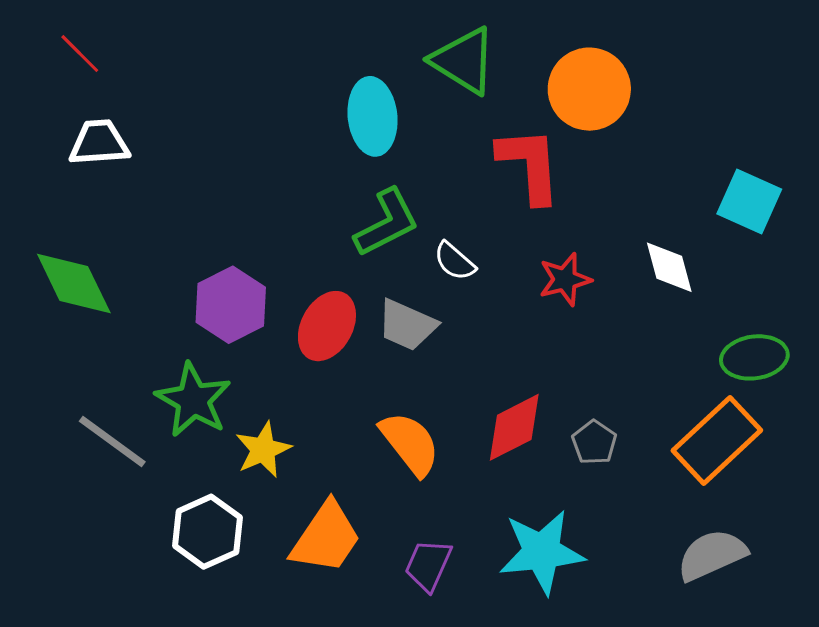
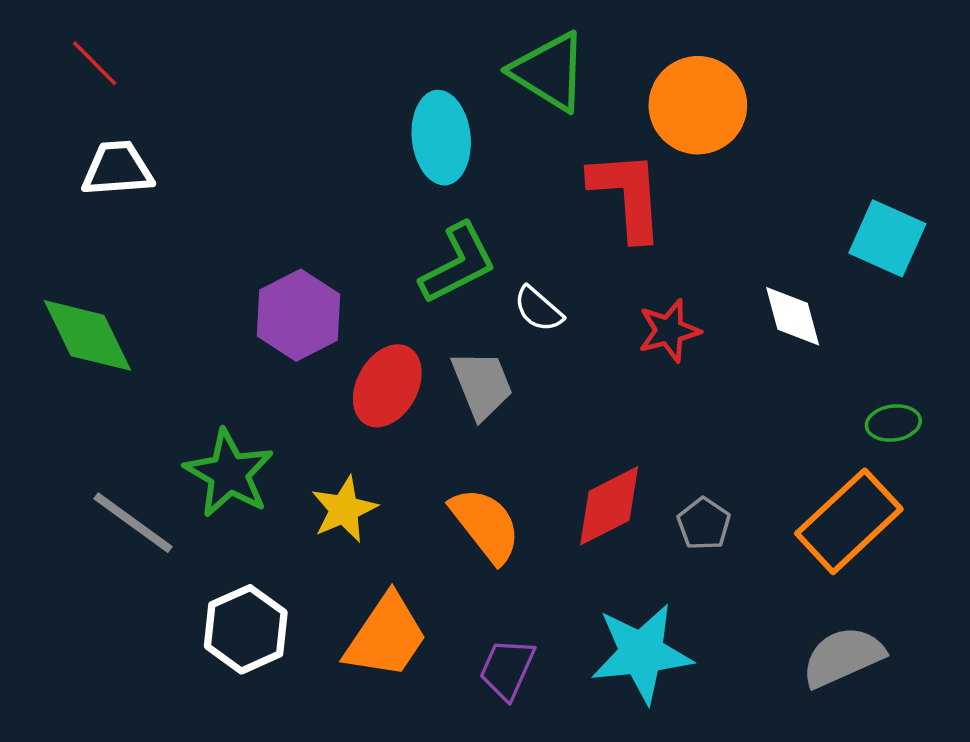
purple hexagon: (231, 305) -> (299, 315), moved
gray trapezoid: (407, 325) -> (482, 385), turned -136
green ellipse: (754, 357) -> (893, 423), size x0.7
yellow star: (263, 450) -> (344, 509), moved

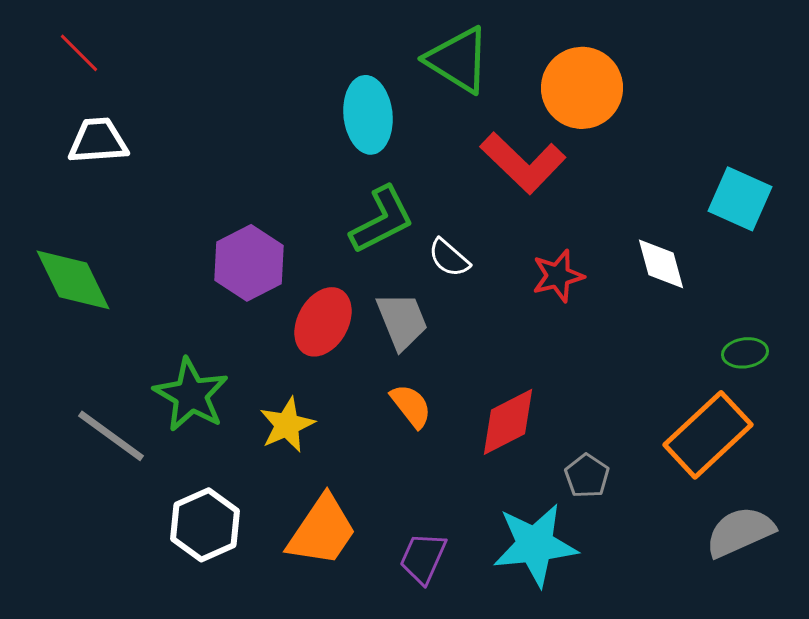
red L-shape: (627, 195) -> (523, 163), turned 138
gray pentagon: (704, 524) -> (587, 476), moved
orange semicircle: (486, 525) -> (411, 406), moved, size x0.7
gray semicircle: (843, 657) -> (740, 532), moved

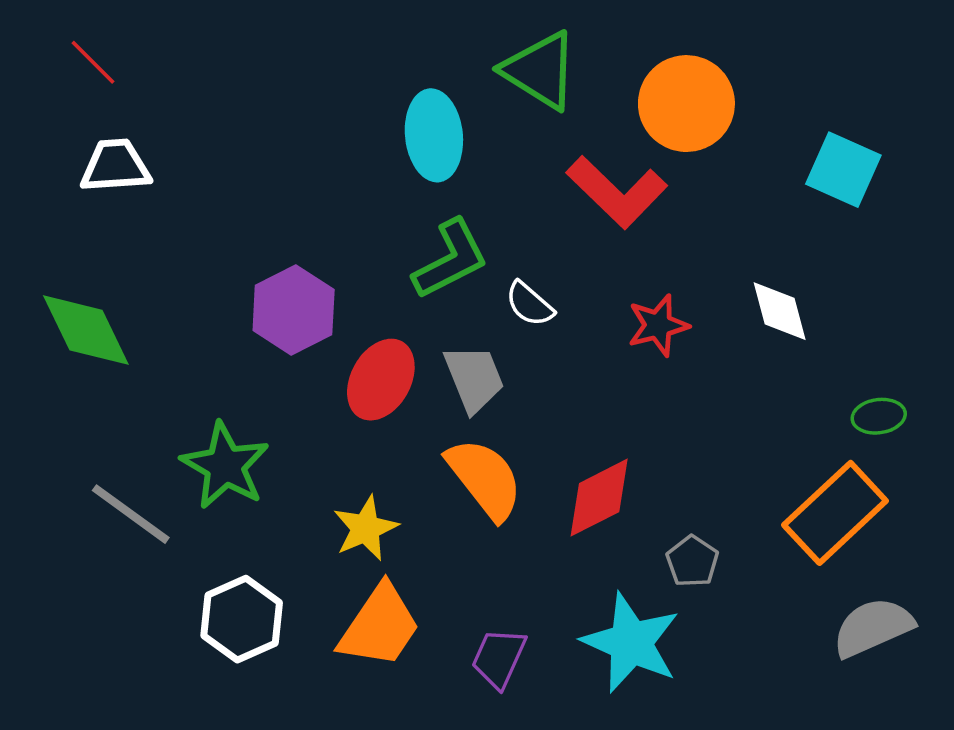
cyan square: (740, 199) -> (843, 170), moved
orange semicircle: (411, 406) -> (485, 479), size x1.6
yellow star: (287, 425) -> (366, 528), moved
cyan star: (535, 545) -> (631, 643), turned 30

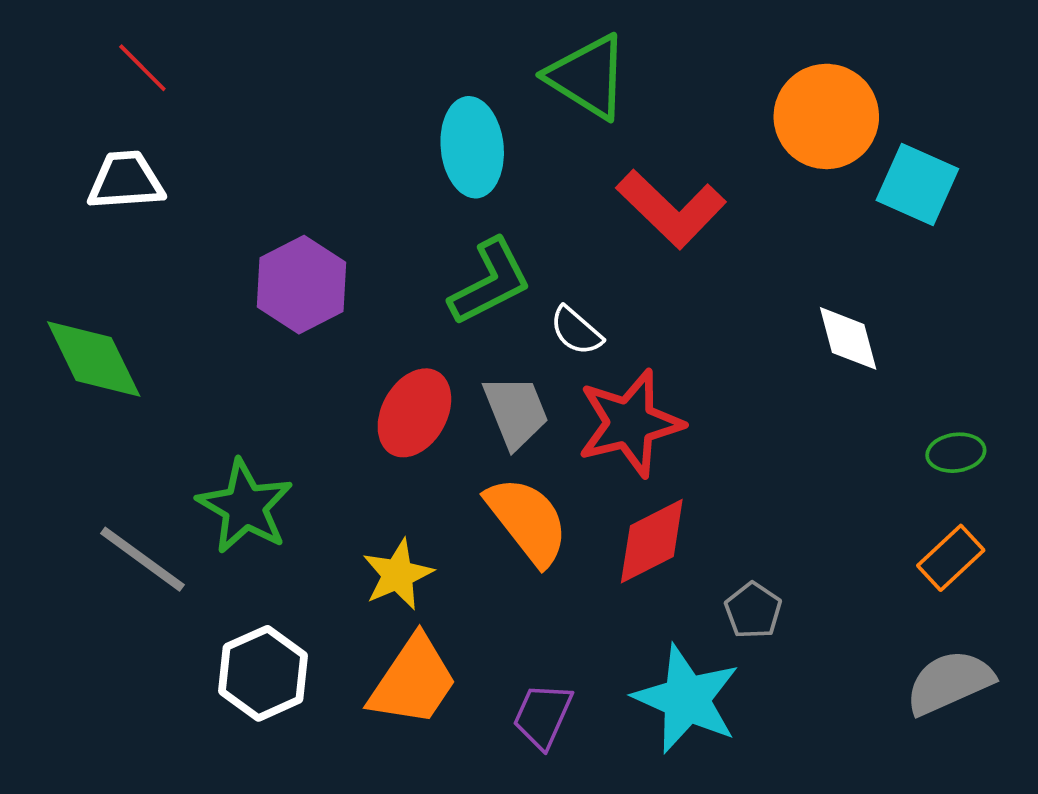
red line: (93, 62) -> (142, 68), moved
orange circle: (686, 104) -> (826, 116), moved
purple hexagon: (294, 310) -> (302, 285), moved
red star: (658, 325) -> (630, 423), moved, size x1.6
orange rectangle: (835, 513) -> (951, 558), moved, size x0.6

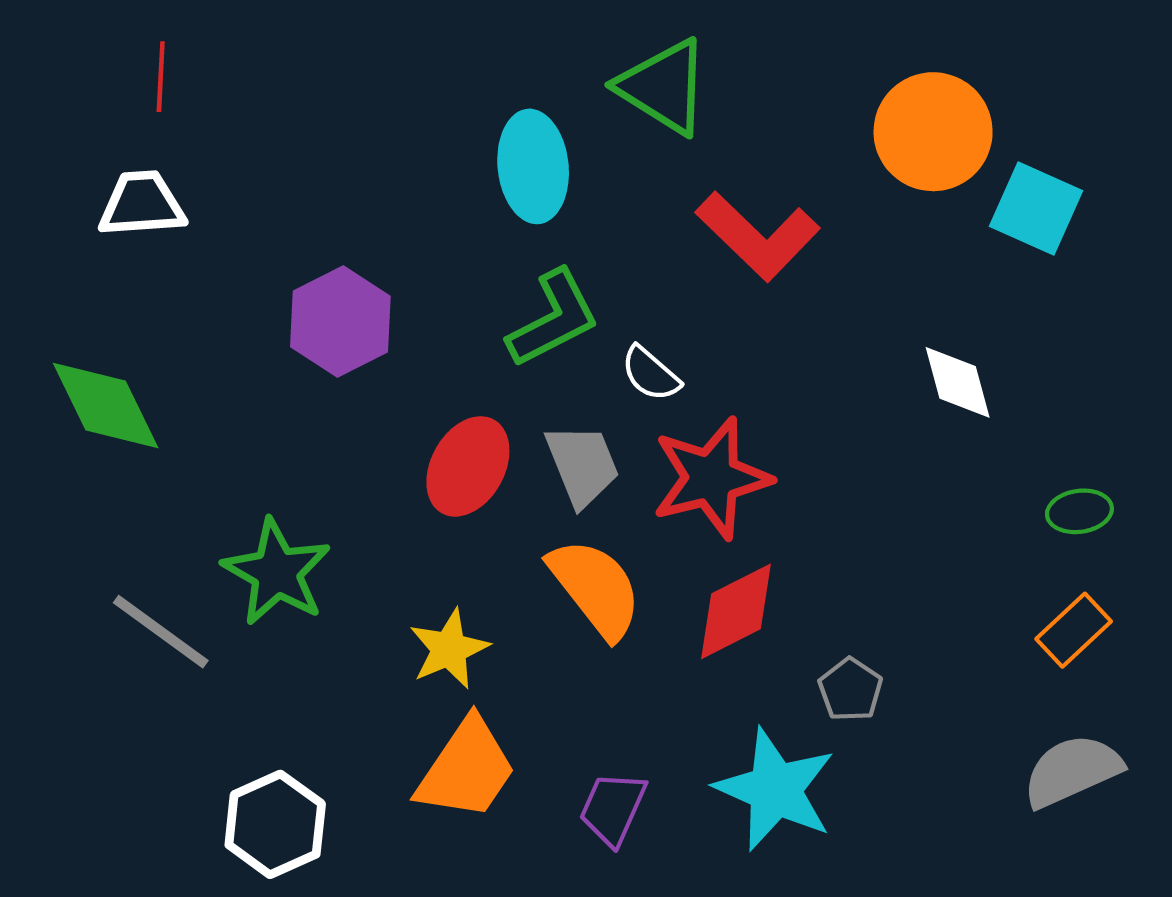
red line: (142, 68) -> (161, 77), turned 48
white hexagon: (263, 673) -> (275, 824), moved

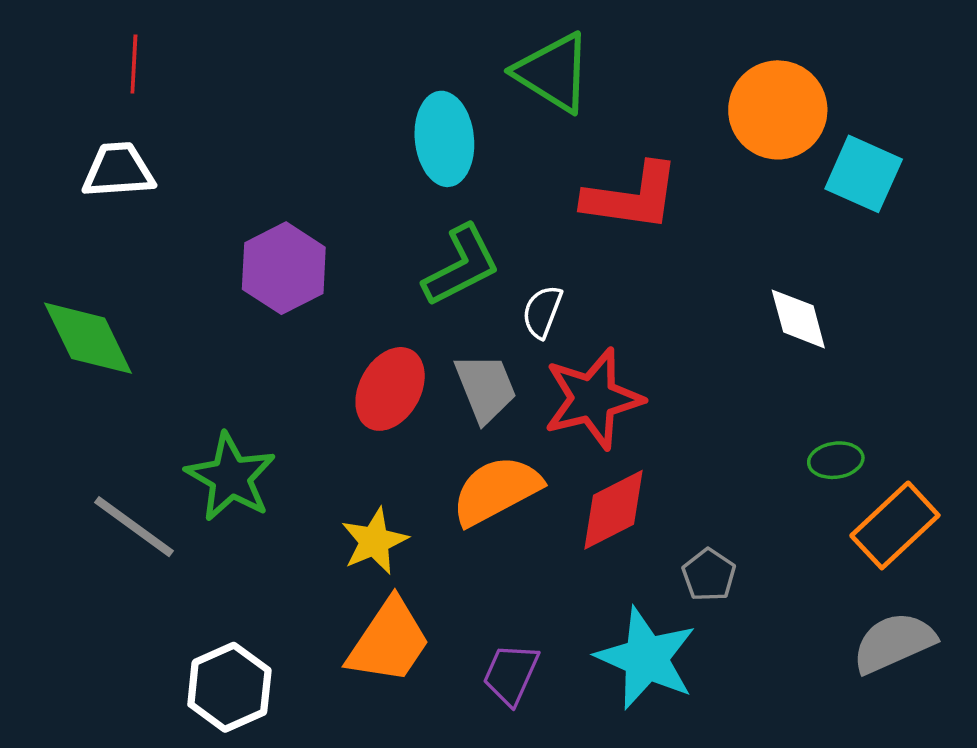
red L-shape: (758, 236) -> (632, 197), turned -36
white semicircle: (650, 374) -> (542, 312), turned 70
green ellipse: (1079, 511) -> (836, 460), moved
orange semicircle: (595, 588) -> (496, 490), turned -80
orange rectangle: (1074, 630) -> (895, 525), size x1.4

